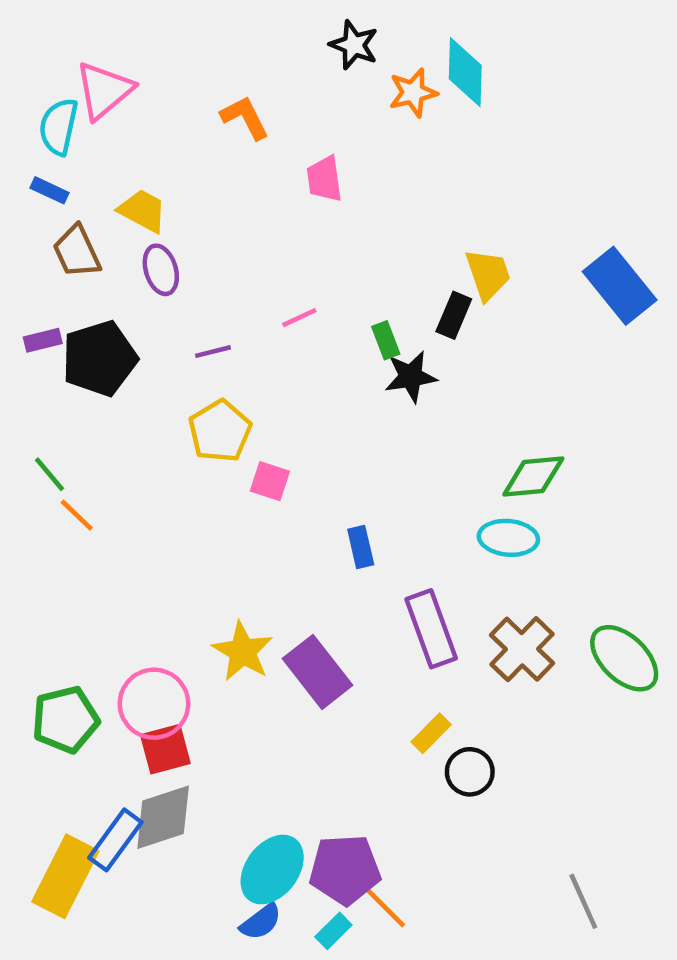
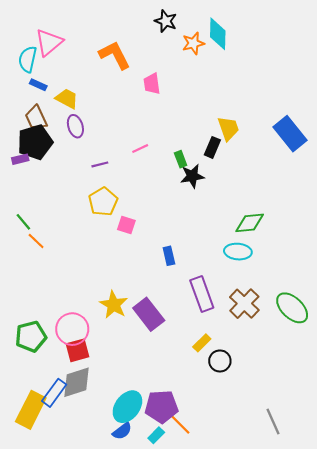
orange L-shape: (245, 118) -> (115, 55), size x1.4
blue rectangle: (50, 190) -> (38, 85), moved
black pentagon: (99, 358) -> (35, 142), moved

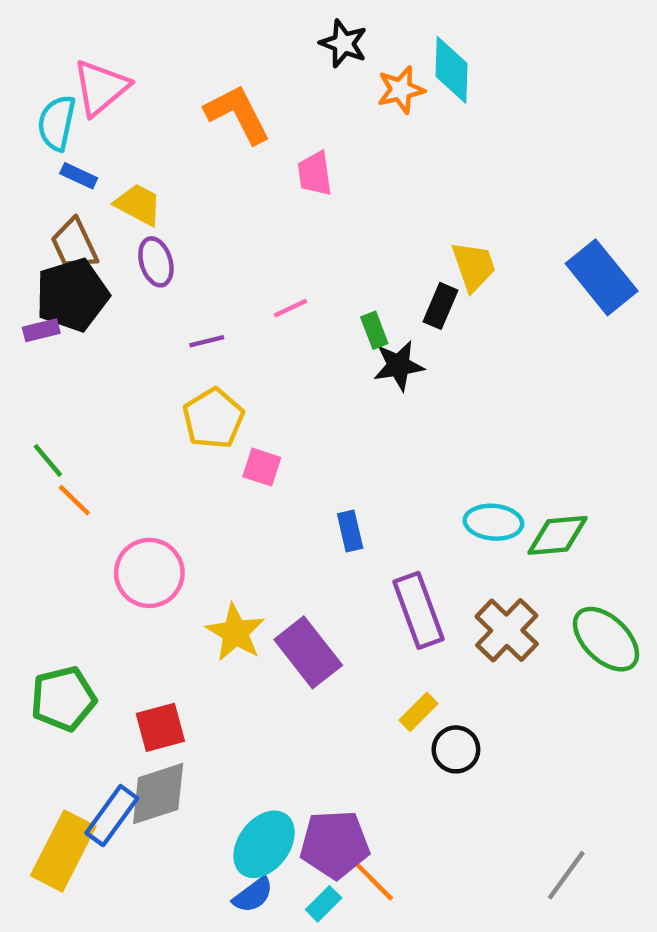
green diamond: (250, 223) -> (557, 535), moved
pink circle: (72, 329) -> (149, 573), moved
gray line: (273, 422) -> (566, 875), turned 60

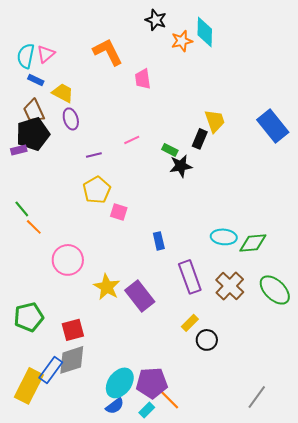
pink triangle: (101, 88) -> (46, 54), moved, size x0.7
green rectangle: (374, 330) -> (170, 150), turned -42

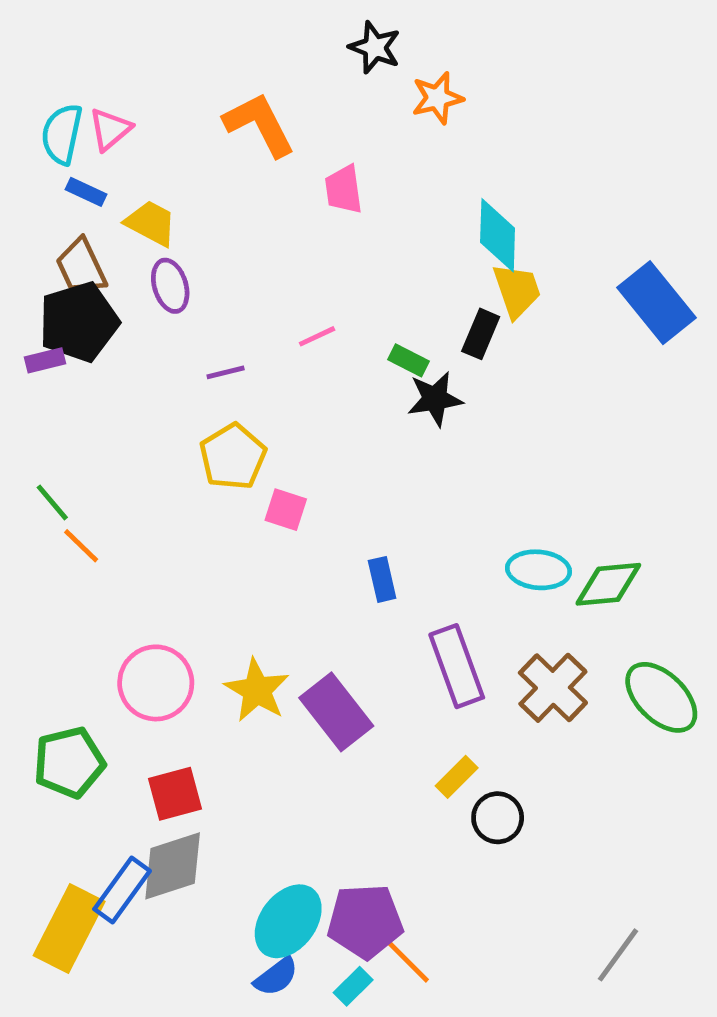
cyan diamond: (205, 32) -> (498, 235), moved
pink circle: (68, 260) -> (156, 683), moved

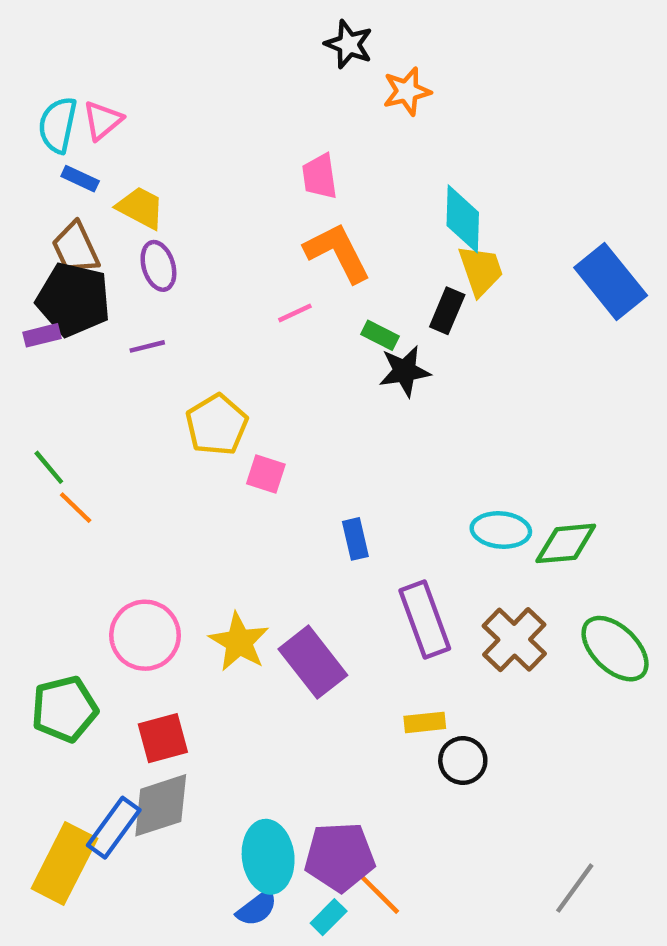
orange L-shape: (259, 124) -> (337, 252), moved
black pentagon: (79, 322) -> (73, 299), turned 30
purple line: (226, 372) -> (147, 346), moved
yellow rectangle: (457, 777) -> (425, 722), turned 39
cyan ellipse: (288, 921) -> (268, 857), turned -44

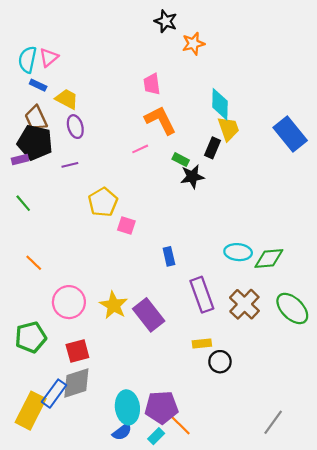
green line: (49, 467) -> (23, 203), moved
orange line: (76, 508) -> (34, 263), moved

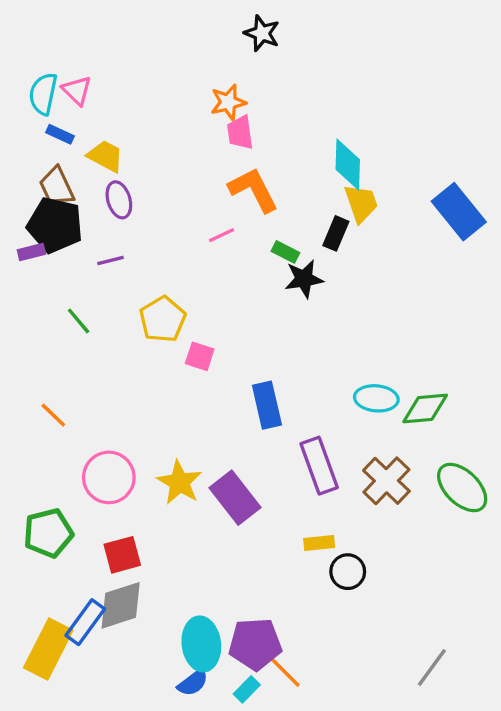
orange star: (193, 44) -> (228, 102), moved
pink triangle: (49, 57) -> (77, 90), turned -36
green line: (23, 203) -> (79, 321), moved
blue rectangle: (169, 256) -> (267, 405), size x1.5

